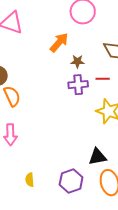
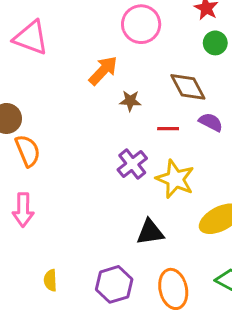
purple cross: (78, 85) -> (132, 164), moved, turned -36
black triangle: (98, 157) -> (150, 232), moved

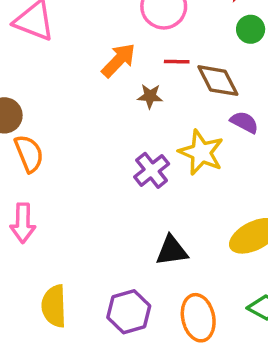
red line: (168, 129) -> (177, 62), moved
yellow star: (175, 179) -> (201, 152), moved
yellow semicircle: (50, 280) -> (54, 306), size x1.6

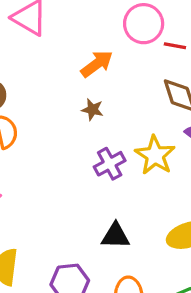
red line: (177, 62) -> (175, 46), moved
brown star: (150, 96) -> (92, 110), moved

